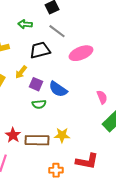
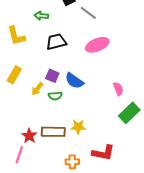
gray line: (57, 31) -> (88, 13), moved
yellow arrow: (21, 72) -> (37, 89), moved
red star: (13, 135) -> (29, 136), moved

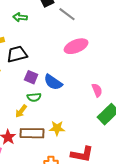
black trapezoid: (56, 42) -> (17, 54), moved
yellow arrow: (37, 89) -> (21, 111), moved

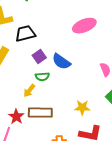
purple square: (31, 77) -> (39, 57), turned 32
yellow star: (57, 128) -> (82, 108), moved

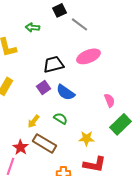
black trapezoid: (25, 34) -> (53, 64), moved
green semicircle: (42, 77) -> (60, 118), moved, turned -144
brown rectangle: (40, 113) -> (44, 143), turned 30

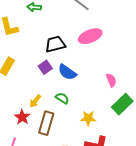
brown rectangle: (44, 143) -> (46, 123), turned 75
red star: (20, 147) -> (22, 117), moved

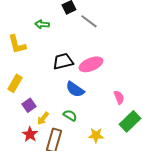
pink ellipse: (90, 36) -> (91, 64), moved
purple square: (45, 67) -> (29, 105), moved

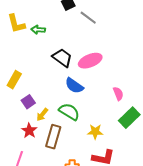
green arrow: (42, 24) -> (38, 30), moved
yellow L-shape: (17, 44) -> (16, 24), moved
black trapezoid: (63, 61) -> (62, 58), turned 50
green semicircle: (70, 115) -> (69, 112), size x1.5

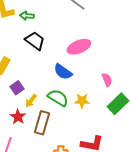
black trapezoid: (62, 58) -> (35, 41), moved
yellow star: (95, 132) -> (82, 101), moved

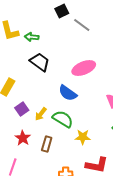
yellow arrow: (31, 101) -> (41, 114), moved
yellow star: (82, 101) -> (83, 137), moved
brown rectangle: (42, 123) -> (47, 144), size x0.7

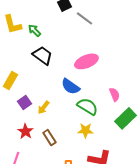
green arrow: (32, 37) -> (34, 30), turned 40
green semicircle: (63, 119) -> (87, 106), moved
brown rectangle: (47, 144) -> (49, 137), turned -49

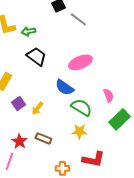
green arrow: (34, 30) -> (28, 31), turned -56
red star: (25, 131) -> (19, 141), moved
brown rectangle: (49, 137) -> (43, 138), turned -35

